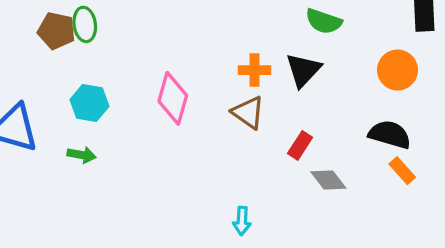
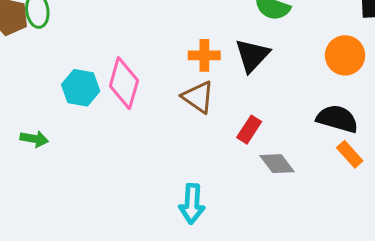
cyan hexagon: (89, 103) -> (81, 88), moved
cyan arrow: (242, 221) -> (192, 204), size x1.4

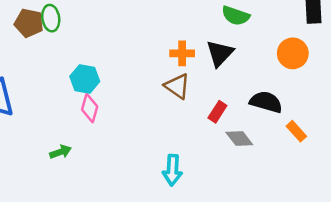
pink diamond: (124, 83) -> (90, 108), moved, size x0.7
black semicircle: (337, 119) -> (266, 102), moved
green arrow: (34, 139) -> (60, 152), moved, turned -30

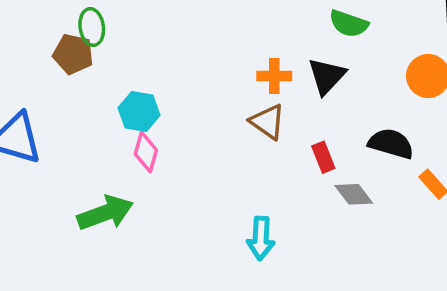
brown pentagon: (29, 23) -> (73, 54), moved
red rectangle: (217, 112) -> (323, 157), turned -55
green arrow: (60, 152) -> (105, 213), size x1.8

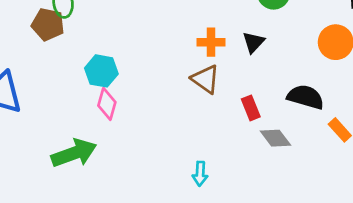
black triangle: (327, 76) -> (253, 42), size x0.7
cyan arrow: (261, 238) -> (200, 174), size x0.7

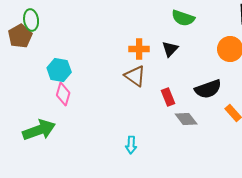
brown pentagon: (48, 24) -> (20, 36), turned 30
black semicircle: (306, 97) -> (208, 89), turned 144

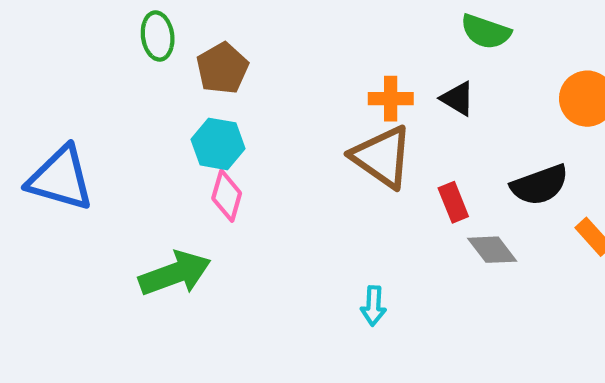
brown pentagon: (20, 36) -> (222, 68), moved
black triangle: (170, 49) -> (458, 99), turned -42
brown triangle: (135, 76) -> (382, 157), size x1.4

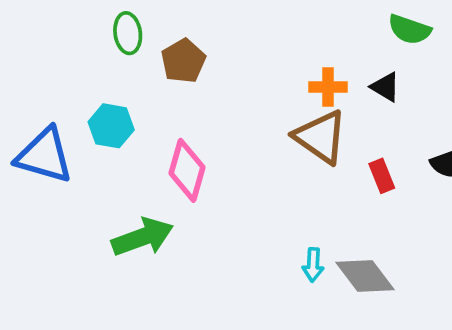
cyan hexagon: (218, 144) -> (111, 126), moved
pink diamond: (227, 196) -> (187, 170), size x1.4
gray diamond: (492, 250) -> (365, 276), moved, size x1.4

